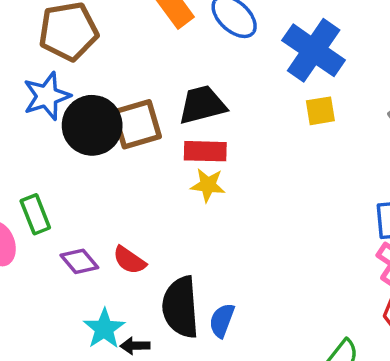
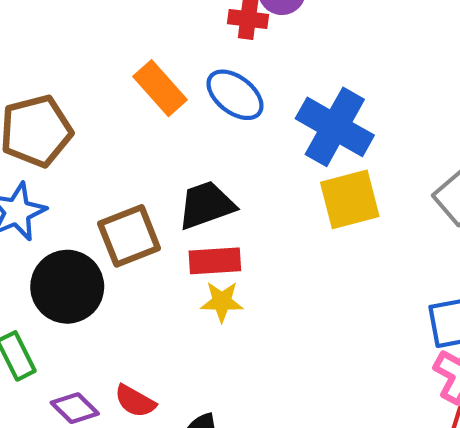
yellow square: (320, 111) -> (350, 199), size x1.6
black circle: (92, 125) -> (67, 287), moved

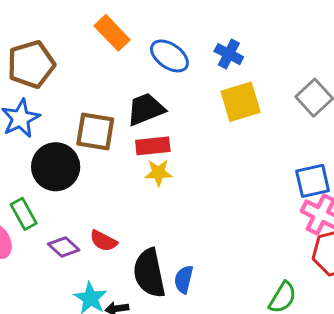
blue ellipse: (235, 95) -> (169, 56), moved
blue cross: (335, 127) -> (229, 54), size x0.6
brown square: (129, 236) -> (95, 131), turned 33

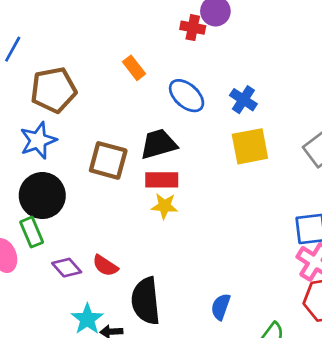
orange rectangle: (112, 33) -> (134, 68), size x0.7
black circle: (56, 167) -> (42, 196), moved
blue semicircle: (184, 279) -> (221, 307), moved

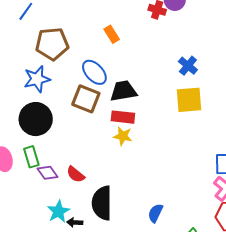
blue ellipse: (187, 96) -> (94, 72), moved
green rectangle: (32, 232) -> (31, 157), moved

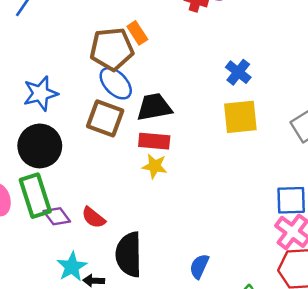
brown pentagon: (52, 44) -> (112, 49), moved
green rectangle: (31, 157) -> (35, 196), size x1.5

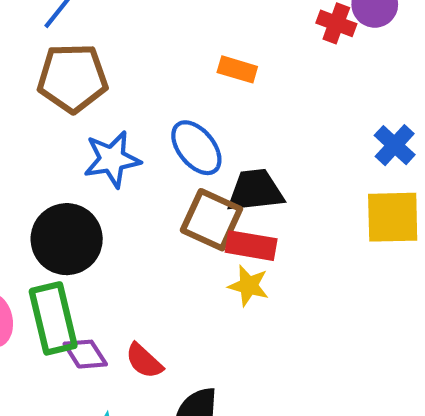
orange rectangle: (137, 33) -> (237, 69), turned -45
brown pentagon: (112, 49) -> (72, 78), moved
blue star: (40, 94) -> (112, 159), moved
brown square: (105, 118) -> (211, 220), moved

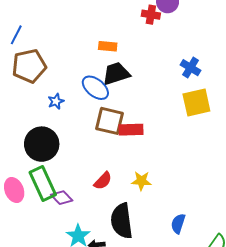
blue star: (112, 159) -> (56, 101), size x0.6
black trapezoid: (255, 191) -> (116, 74), moved
yellow star: (249, 286) -> (141, 181), moved
red semicircle: (144, 361) -> (103, 181), moved, turned -78

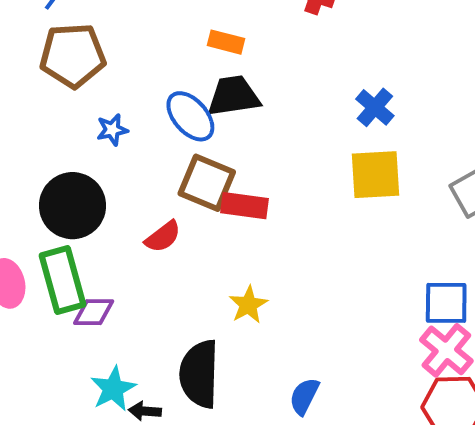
red semicircle: (103, 181) -> (163, 237), moved
yellow star: (141, 181) -> (248, 305), turned 30
purple diamond: (62, 198) -> (94, 312), turned -55

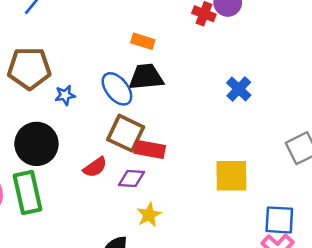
brown pentagon: (73, 55) -> (29, 68), moved
yellow square: (375, 175) -> (231, 176), moved
purple diamond: (94, 312) -> (132, 178), moved

